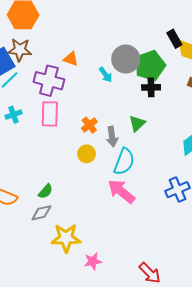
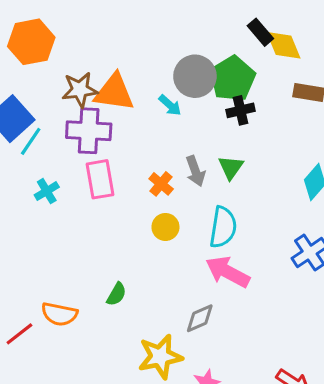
brown star: (20, 50) -> (80, 90), moved
orange triangle: (71, 59) -> (114, 92), size x1.8
gray arrow: (112, 137) -> (195, 171), moved
gray diamond: (41, 213) -> (200, 318), moved

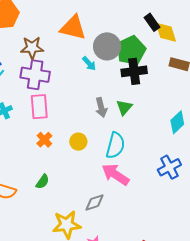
orange triangle: (114, 92) -> (73, 28), moved
black cross: (240, 110) -> (134, 71), size x1.4
orange cross: (161, 184) -> (44, 140), moved

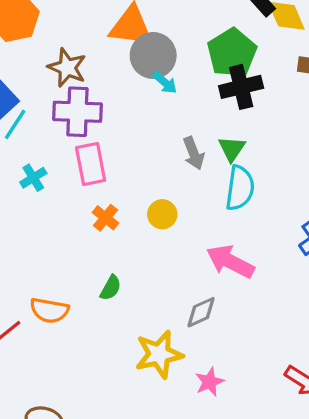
gray circle: (107, 46) -> (153, 55), moved
brown star: (32, 48) -> (67, 68), turned 30
cyan semicircle: (115, 145) -> (240, 188), moved

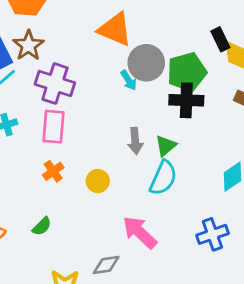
gray circle: (153, 55) -> (146, 63), moved
brown star: (67, 68) -> (28, 45), moved

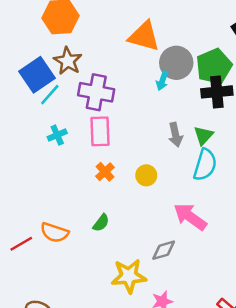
cyan arrow: (129, 80) -> (162, 81), turned 60

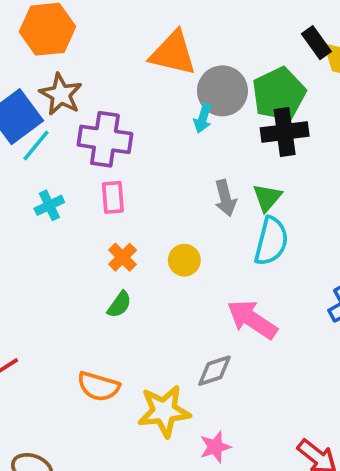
pink rectangle: (100, 131) -> (113, 197), size x0.7
green semicircle: (101, 223) -> (119, 304), moved
orange semicircle: (54, 233) -> (98, 386), moved

